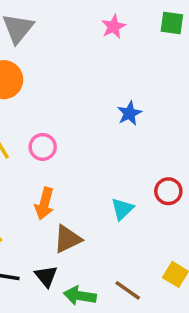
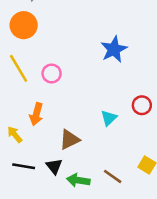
blue star: (129, 113) -> (114, 49), size x1.5
orange arrow: (44, 204) -> (36, 114), moved

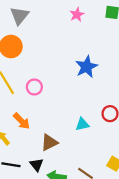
orange arrow: (36, 114) -> (22, 121), turned -60
cyan triangle: (109, 118) -> (82, 124), turned 32

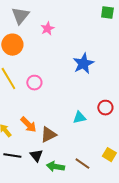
pink star: (77, 15) -> (47, 29), moved
orange arrow: (22, 121) -> (28, 125), moved

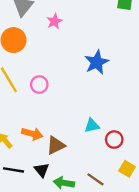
red circle: (105, 108) -> (114, 140), moved
orange arrow: (28, 125) -> (32, 134), turned -30

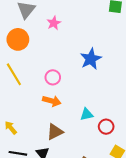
pink circle: (39, 85) -> (53, 77), moved
orange arrow: (32, 134) -> (52, 101), moved

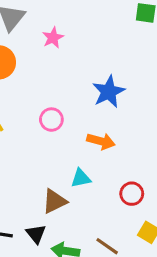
orange arrow: (52, 101) -> (101, 141), moved
cyan triangle: (87, 114) -> (81, 178), moved

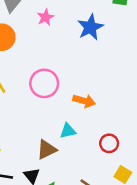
blue star: (109, 92) -> (90, 27), moved
pink circle: (51, 120) -> (44, 83), size x1.5

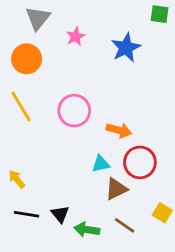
red circle: (109, 143) -> (140, 162), moved, size x1.5
brown triangle: (47, 150) -> (116, 189), moved

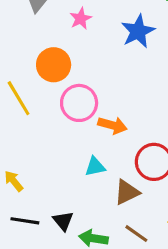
orange circle: (27, 59) -> (54, 65), moved
orange arrow: (119, 130) -> (112, 125), moved
cyan triangle: (101, 164) -> (95, 167), moved

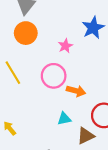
pink star: (81, 19) -> (65, 46), moved
orange circle: (54, 65) -> (26, 33), moved

